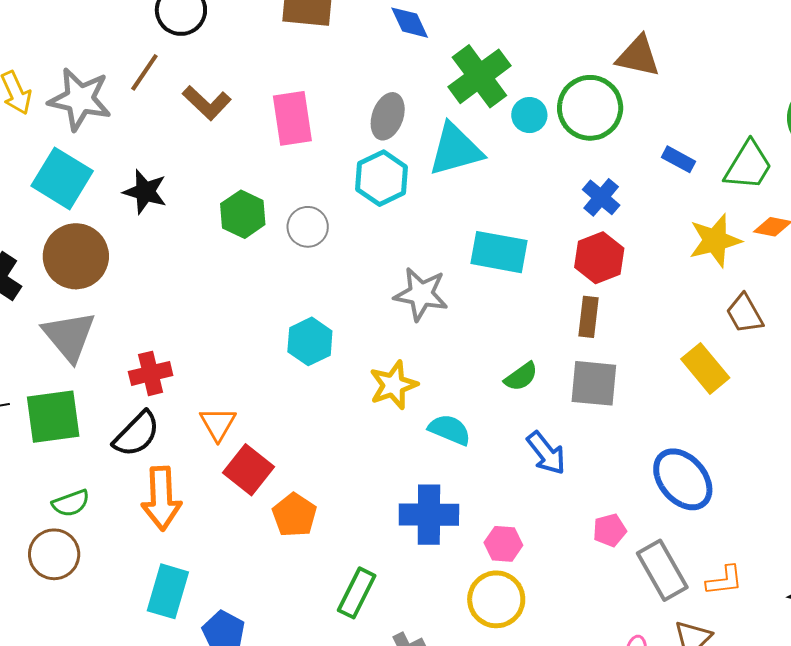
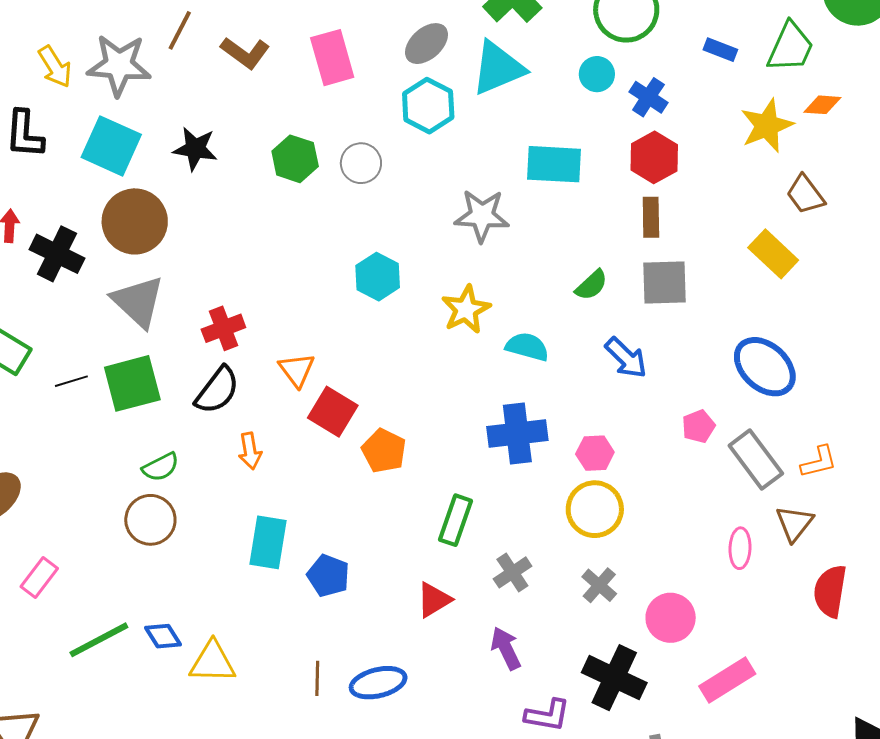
cyan circle: (529, 115) -> (597, 74), moved
gray ellipse: (388, 116) -> (426, 44), turned 36
orange arrow: (161, 498) -> (250, 451), size x0.6

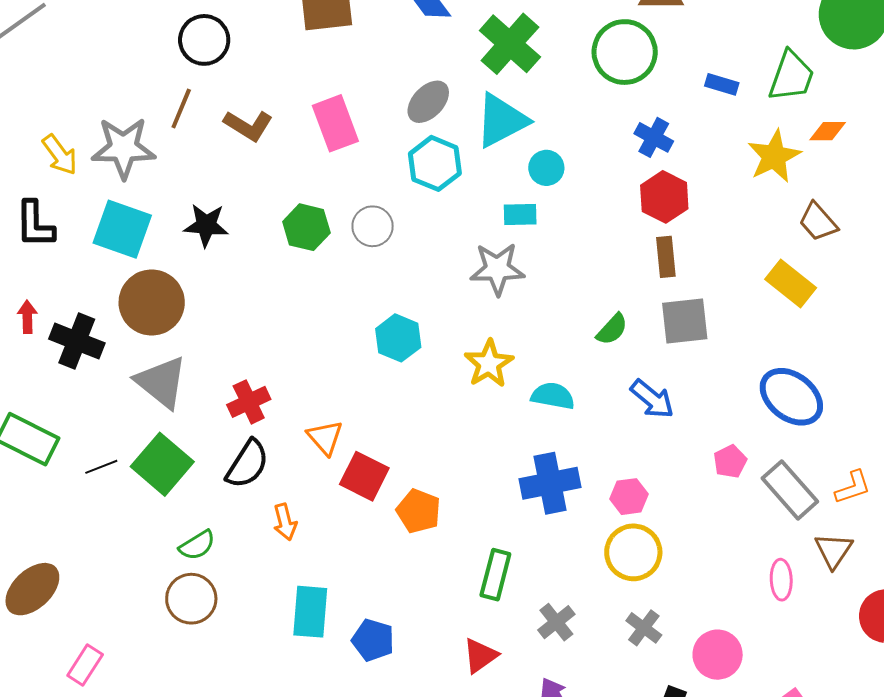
cyan circle: (597, 74) -> (546, 168), moved
cyan rectangle: (554, 164) -> (520, 215), moved, size x0.6
green square: (132, 383) -> (162, 464), turned -30

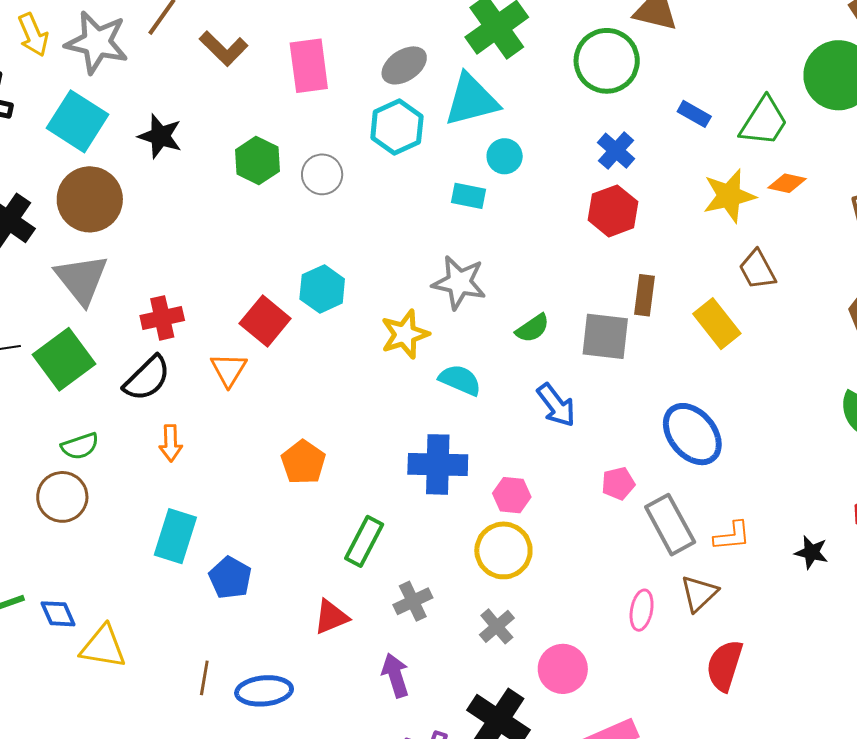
brown rectangle: (666, 257) -> (645, 295), moved
gray star: (497, 269) -> (459, 282), moved
red square: (364, 476) -> (265, 321), moved

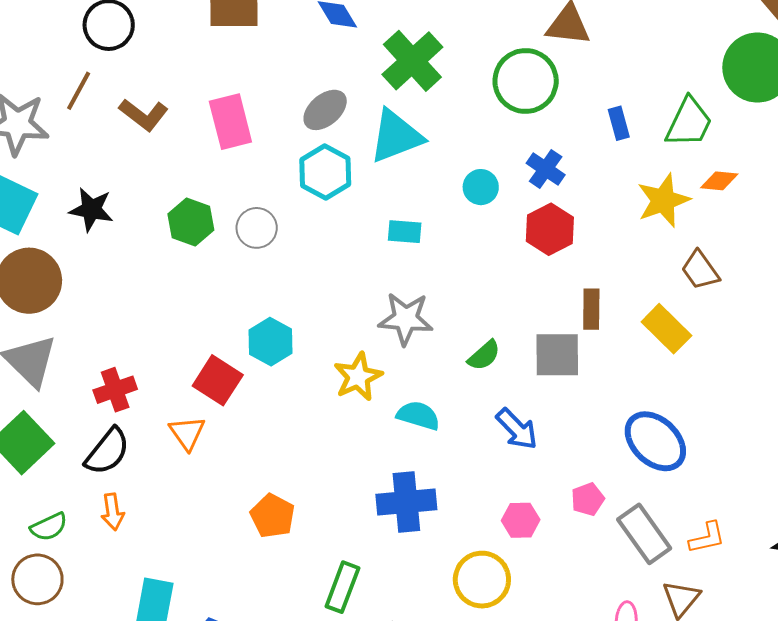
blue rectangle: (694, 114) -> (619, 123), turned 52
cyan circle: (505, 156) -> (481, 187), moved
orange arrow: (171, 443) -> (113, 512), moved
pink hexagon: (512, 495) -> (521, 520), moved

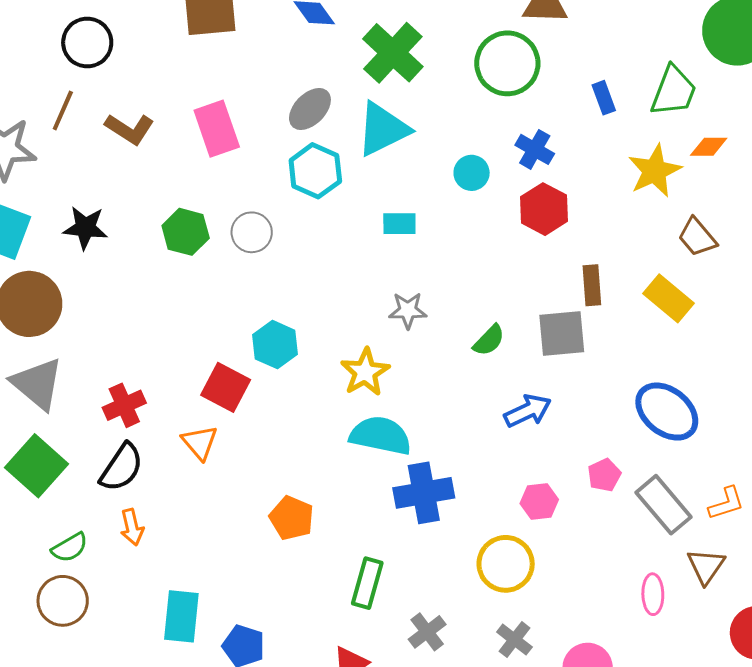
gray star: (406, 319) -> (408, 310), size x0.7
cyan semicircle: (418, 415) -> (381, 436), moved, size x1.4
blue arrow: (517, 429) -> (528, 411), turned -66

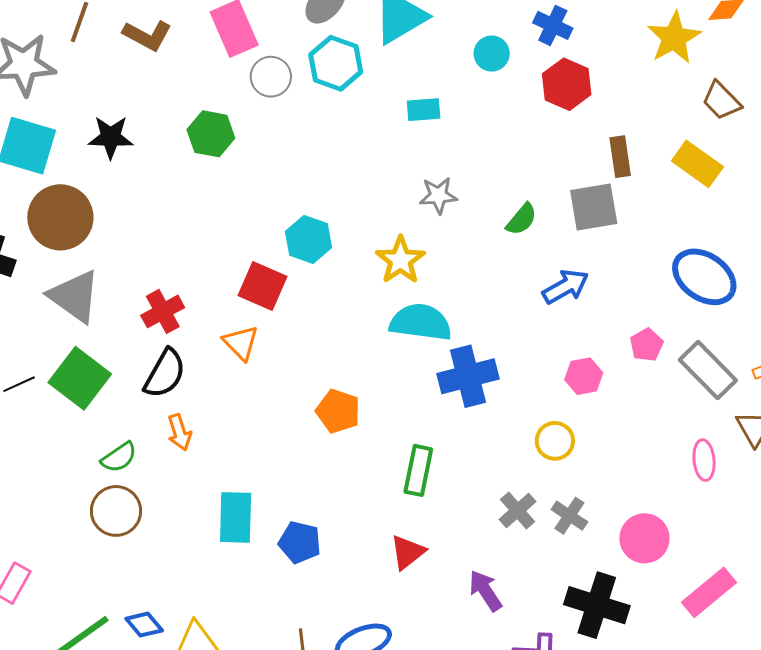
gray circle: (252, 232) -> (271, 77), moved
yellow circle: (506, 564) -> (555, 441), size x0.7
gray cross: (427, 632) -> (518, 511), moved

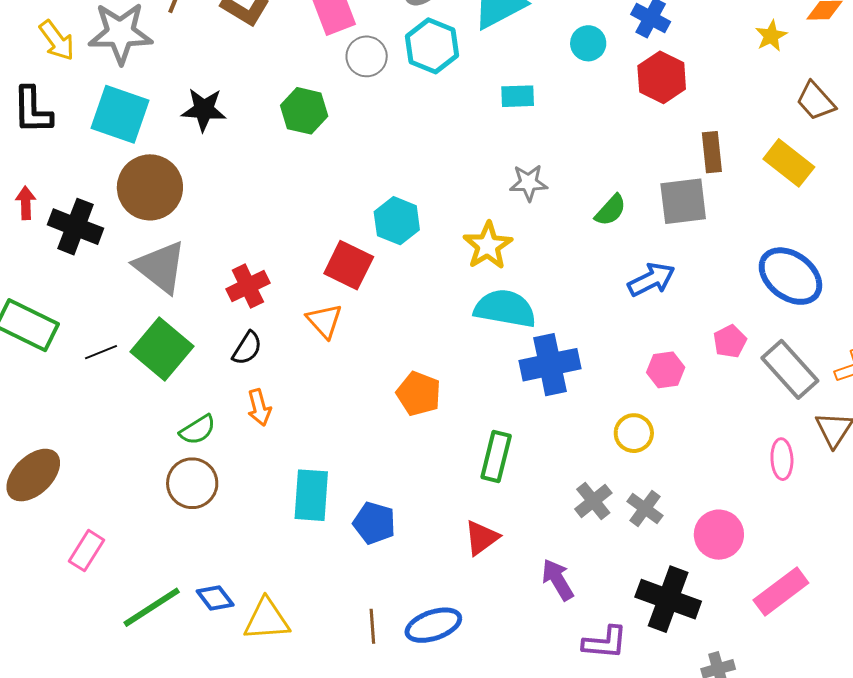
yellow star: (674, 38) -> (771, 36), size x0.6
black semicircle: (165, 374) -> (247, 348), size x0.7

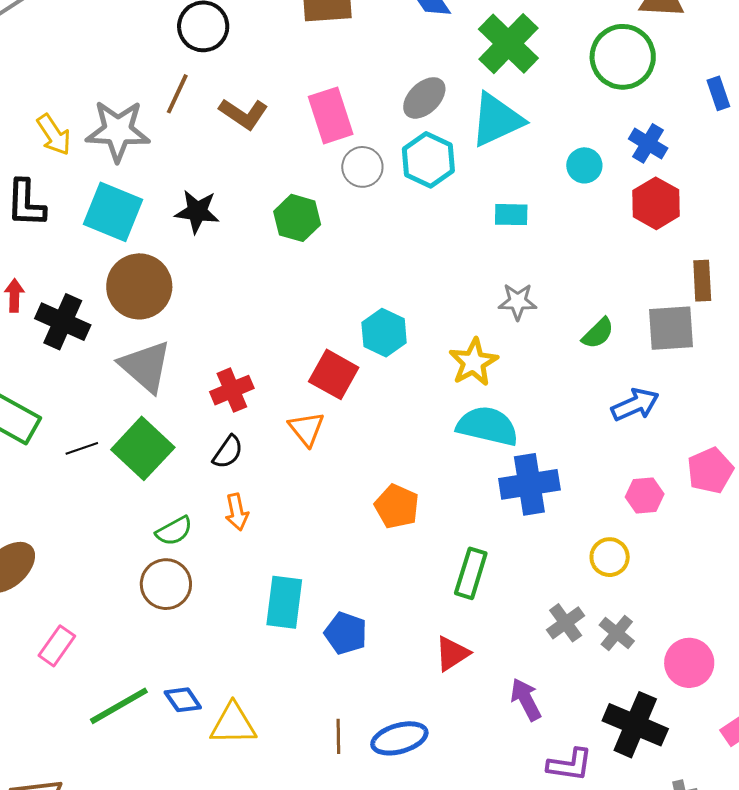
pink pentagon: (730, 341) -> (710, 471), size x1.4

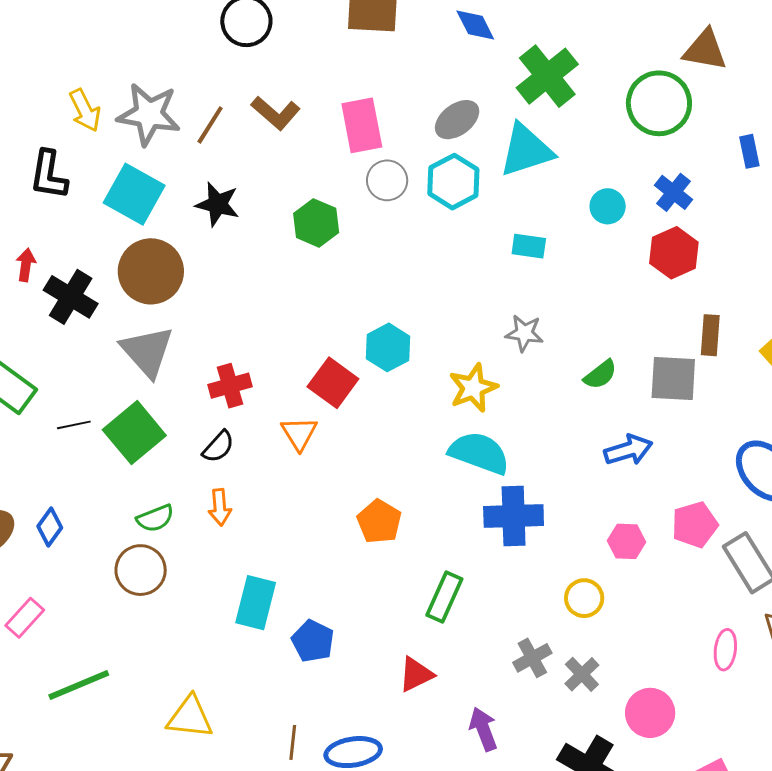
brown line: (177, 94) -> (210, 125), moved
blue diamond: (183, 700) -> (50, 527), moved, turned 63

